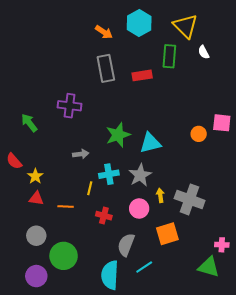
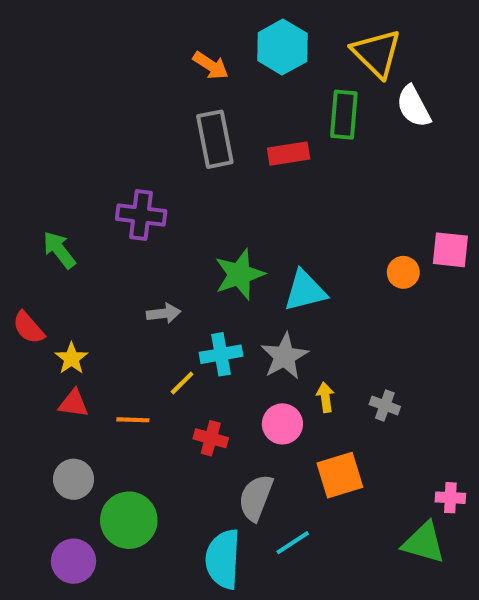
white semicircle: (204, 52) -> (414, 106), size x1.5
yellow line: (90, 188) -> (182, 383), turned 32
gray cross: (190, 199) -> (385, 405), size x0.5

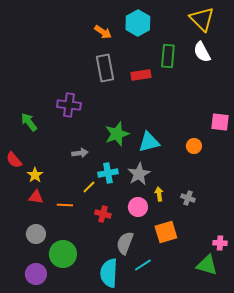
yellow triangle: (377, 53) -> (202, 19), moved
orange circle: (403, 272) -> (194, 146), moved

